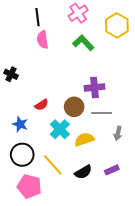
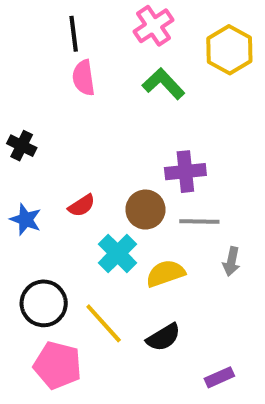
blue star: (20, 124) -> (26, 220), moved
purple rectangle: (112, 170) -> (219, 377), moved

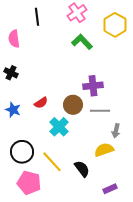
pink semicircle: (84, 78) -> (14, 39), moved
yellow semicircle: (165, 273) -> (104, 150), moved
black semicircle: (163, 337) -> (82, 169), turned -96

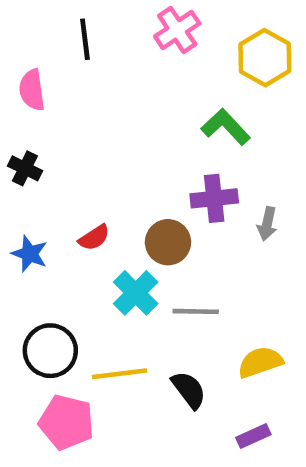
green L-shape: (82, 42) -> (226, 127), moved
gray line: (100, 111) -> (196, 311), moved
gray arrow: (116, 131) -> (267, 224), moved
yellow semicircle: (104, 150) -> (260, 362), moved
yellow line: (52, 162) -> (120, 374), turned -55

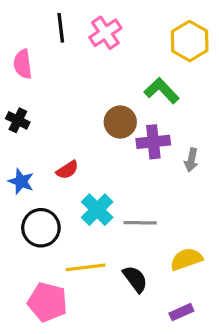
pink cross: (177, 30) -> (105, 33), moved
brown circle: (168, 242) -> (120, 122), moved
black circle: (50, 351) -> (41, 228), moved

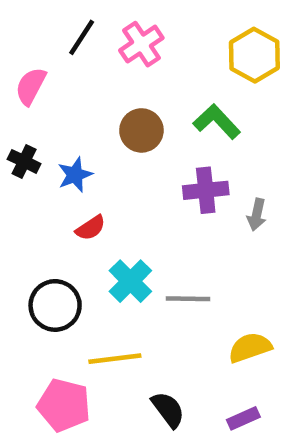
black line: (61, 28) -> (82, 37), turned 40
pink semicircle: (23, 64) -> (31, 86), turned 36
brown circle: (120, 122) -> (141, 130), moved
blue star: (21, 181) -> (75, 175), moved, turned 30
black semicircle: (135, 279) -> (168, 410), moved

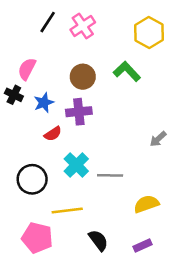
pink semicircle: (31, 86) -> (27, 69), moved
purple cross: (206, 190) -> (79, 112), moved
gray arrow: (257, 215) -> (158, 139), moved, turned 36

